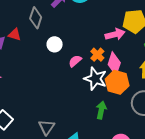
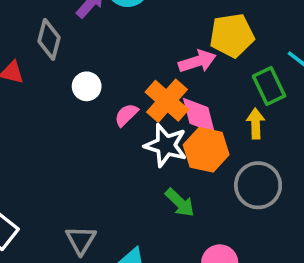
orange cross: (97, 55) -> (167, 101), size x1.6
pink diamond: (114, 64) -> (199, 115), turned -30
green arrow: (101, 110) -> (180, 203), turned 126

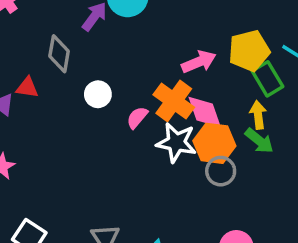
yellow pentagon: (232, 35) -> (249, 51), moved
gray circle: (258, 185) -> (221, 171), moved, size x0.7
green arrow: (180, 203) -> (259, 141), moved

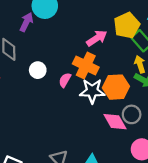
pink diamond: (205, 112) -> (115, 122), moved
gray circle: (221, 171) -> (132, 114), moved

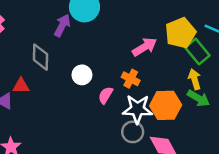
orange cross: (86, 65) -> (131, 79), size x0.6
white circle: (38, 70) -> (82, 75), moved
gray circle: (132, 114) -> (133, 132), moved

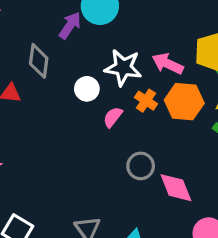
pink arrow: (145, 47) -> (168, 64), turned -130
orange hexagon: (166, 105) -> (184, 102), moved
white star: (137, 109) -> (123, 68), moved

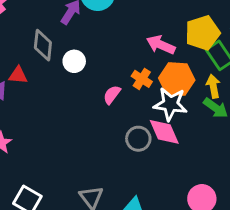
white star: (123, 68) -> (170, 104), moved
white circle: (87, 89) -> (74, 61), moved
pink diamond: (176, 188) -> (164, 132), moved

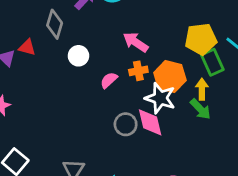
pink arrow: (161, 45) -> (136, 42), moved
white circle: (74, 61) -> (78, 56), moved
orange cross: (142, 79) -> (138, 71), turned 36

